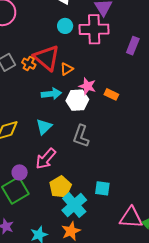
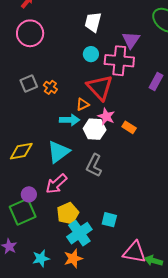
red triangle: (47, 58) -> (100, 87), moved
orange triangle: (67, 69) -> (83, 104), moved
cyan triangle: (44, 127) -> (58, 152), size x1.4

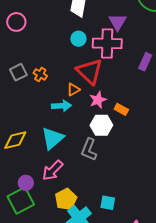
pink circle: (30, 33) -> (16, 22), size x0.7
pink star: (106, 117) -> (98, 100), turned 30
white hexagon: (95, 129) -> (101, 125), moved

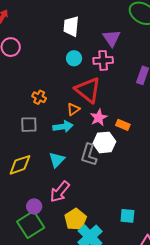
pink cross: (107, 43) -> (103, 60), size x0.7
gray square: (18, 72) -> (29, 125), moved, turned 30
cyan triangle: (53, 138) -> (57, 160), size x0.7
gray L-shape: (89, 150) -> (89, 155), moved
cyan square: (108, 203) -> (127, 216), moved

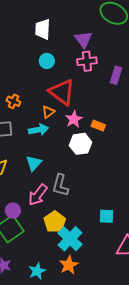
pink cross: (103, 60) -> (87, 61), moved
gray L-shape: (89, 155) -> (60, 185), moved

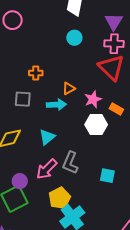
red triangle: (62, 92) -> (111, 68), moved
orange cross: (13, 101) -> (36, 73), turned -32
cyan square: (107, 216) -> (107, 176), moved

